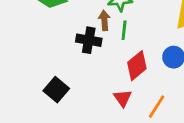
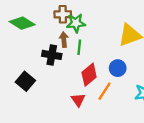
black square: (56, 90) -> (25, 81), moved
orange line: (157, 107) -> (104, 91), moved

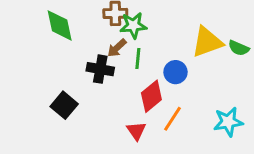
green diamond: (22, 23) -> (60, 25), turned 45
brown arrow: (64, 40) -> (117, 48), turned -128
blue circle: (118, 68) -> (176, 72), moved

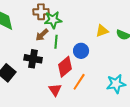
yellow triangle: (207, 42) -> (102, 31), size x0.6
black cross: (100, 69) -> (33, 59), moved

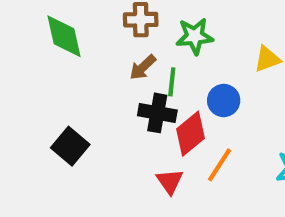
green star: (53, 20) -> (195, 36), moved
black cross: (33, 59) -> (157, 113), moved

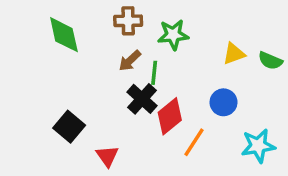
blue circle: (224, 101) -> (224, 102), moved
black cross: (157, 113) -> (142, 99), turned 32
red triangle: (170, 181) -> (107, 156), moved

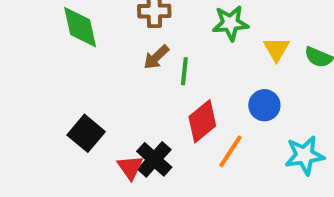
green star: (173, 35) -> (230, 23), moved
yellow triangle: (234, 54) -> (276, 49), turned -40
black cross: (142, 99) -> (154, 159), moved

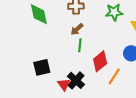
green line: (184, 71) -> (80, 45), moved
black square: (86, 133) -> (42, 67), turned 36

